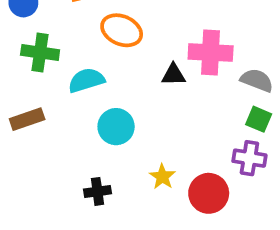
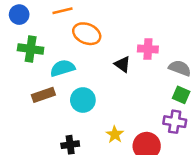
pink cross: (211, 53) -> (148, 49), size x0.7
black triangle: (173, 75) -> (122, 64), turned 36
brown rectangle: (27, 119) -> (43, 95), moved

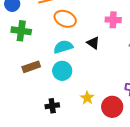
pink cross: (148, 49) -> (113, 20), moved
cyan semicircle: (62, 68) -> (63, 47), moved

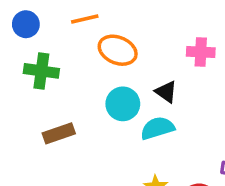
cyan semicircle: (63, 47) -> (157, 128), moved
cyan circle: (62, 71) -> (123, 104), moved

